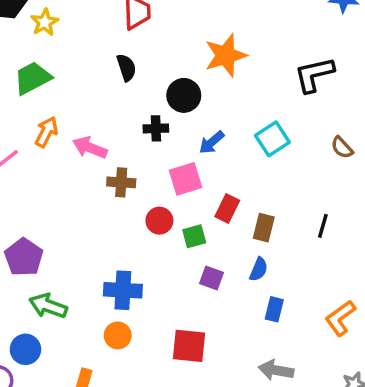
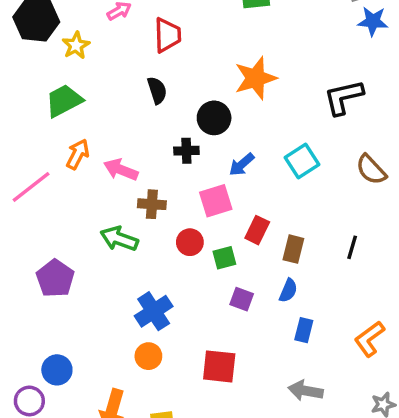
brown semicircle: (342, 148) -> (371, 170), size x1.4
blue cross: (123, 290) -> (154, 311), turned -36
green arrow: (48, 306) -> (119, 239), moved

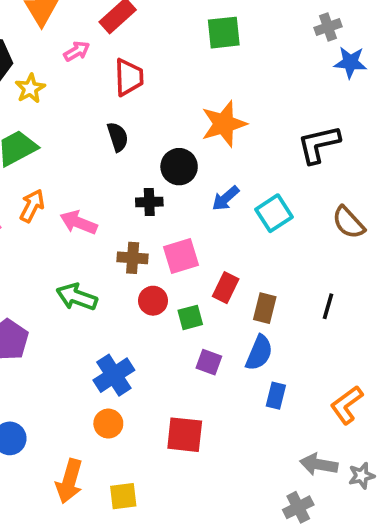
blue arrow: (242, 165) -> (226, 198), moved
brown cross: (152, 204) -> (133, 258), moved
blue semicircle: (288, 291) -> (259, 353), size x1.4
gray arrow: (306, 391) -> (319, 464), moved

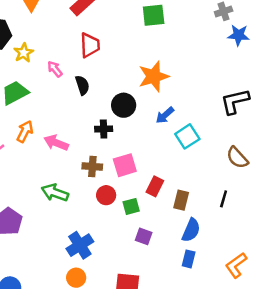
pink arrow: (77, 51) -> (55, 69), moved, turned -98
black L-shape: (319, 144) -> (235, 101), moved
blue arrow: (226, 198) -> (165, 115), moved
brown semicircle: (348, 222) -> (237, 158), moved
blue semicircle: (259, 353) -> (191, 230), moved

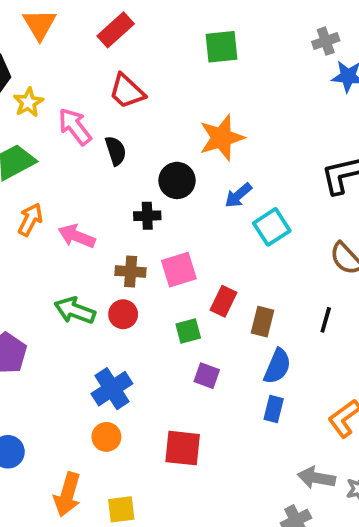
red trapezoid: (90, 45) -> (127, 91), turned 135
pink arrow: (55, 69) -> (75, 127), size x1.5
red circle: (106, 195) -> (123, 314), moved

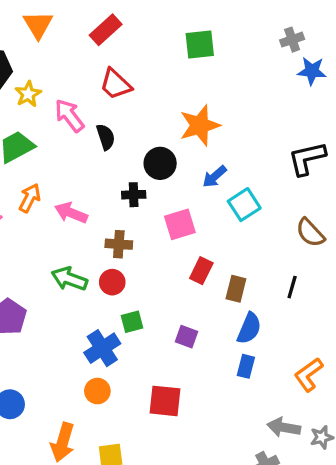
pink square: (179, 270) -> (180, 224), moved
green square: (188, 331) -> (132, 322), moved

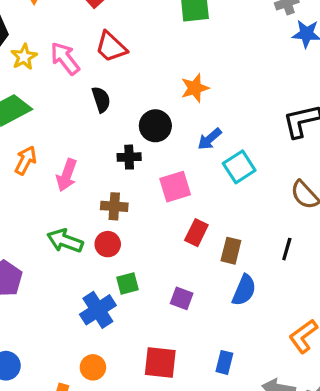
pink arrow: (69, 115) -> (65, 58), moved
orange star: (200, 125) -> (195, 88), size x0.7
pink arrow: (71, 213) -> (67, 175), turned -92
blue rectangle: (246, 366) -> (224, 362), moved
orange circle: (97, 391) -> (93, 367), moved

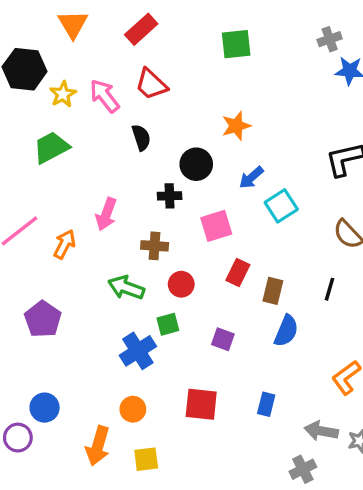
orange arrow: (26, 160) -> (65, 244), moved
green arrow: (65, 241) -> (126, 288), moved
red circle: (108, 244) -> (181, 284), moved

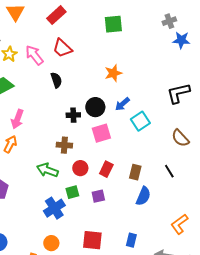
black circle: (196, 164) -> (95, 107), moved
pink arrow: (106, 214) -> (17, 119), moved
red rectangle: (238, 273) -> (106, 169), moved
black line: (330, 289) -> (169, 171), turned -48
purple square: (223, 339) -> (98, 196), moved, turned -32

